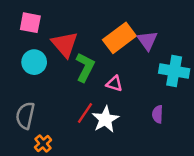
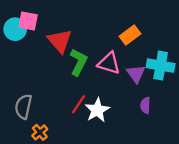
orange rectangle: (119, 38) -> (130, 35), moved, size x0.7
purple triangle: (147, 40) -> (136, 74), moved
cyan circle: (34, 62) -> (15, 29), moved
pink triangle: (114, 84) -> (109, 63), moved, size x1.5

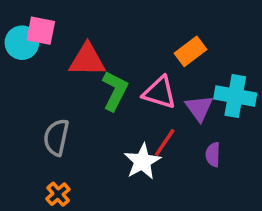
red triangle: (60, 41) -> (87, 60), turned -48
red line: (78, 104) -> (165, 142), moved
gray semicircle: (23, 107) -> (56, 137), moved

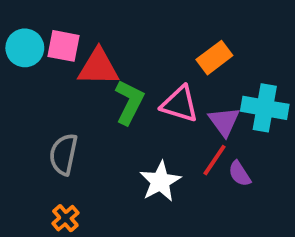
pink square: (41, 31) -> (64, 46), moved
red line: (165, 142) -> (214, 160), moved
purple semicircle: (213, 155) -> (240, 174), turned -35

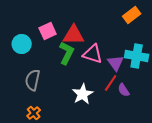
pink square: (64, 46) -> (48, 31), moved, turned -36
cyan circle: (25, 48) -> (22, 44), moved
orange rectangle: (214, 58) -> (132, 15), moved
red triangle: (98, 67) -> (74, 35), moved

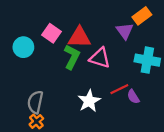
pink square: (48, 31) -> (51, 33), turned -30
purple triangle: (116, 63) -> (125, 31), moved
gray semicircle: (33, 80) -> (35, 102), moved
red line: (111, 83) -> (119, 89), turned 30

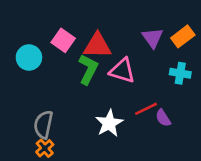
orange rectangle: (142, 16) -> (183, 36), moved
cyan cross: (147, 60) -> (180, 73), size x0.7

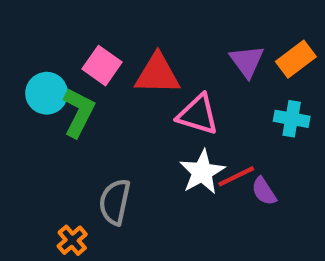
green L-shape: (88, 69) -> (79, 112), moved
white star: (109, 123) -> (202, 172), moved
gray semicircle: (43, 125) -> (115, 202), moved

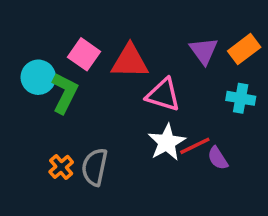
orange cross: (72, 240) -> (61, 167), moved

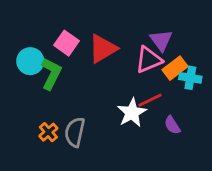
orange rectangle: (244, 49) -> (175, 68), moved
red triangle: (130, 61) -> (103, 49), turned -32
pink triangle: (163, 95) -> (149, 60), moved, turned -40
red line: (195, 146) -> (150, 100), moved

